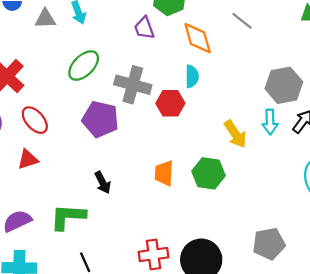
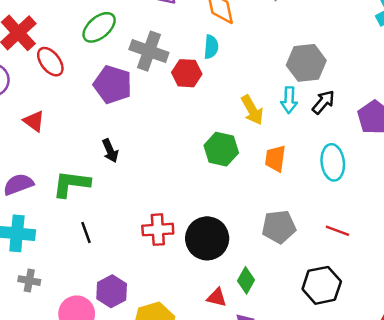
red ellipse: (35, 120) -> (50, 62), moved
red triangle: (28, 159) -> (34, 121), turned 50
orange trapezoid: (164, 173) -> (275, 159), moved

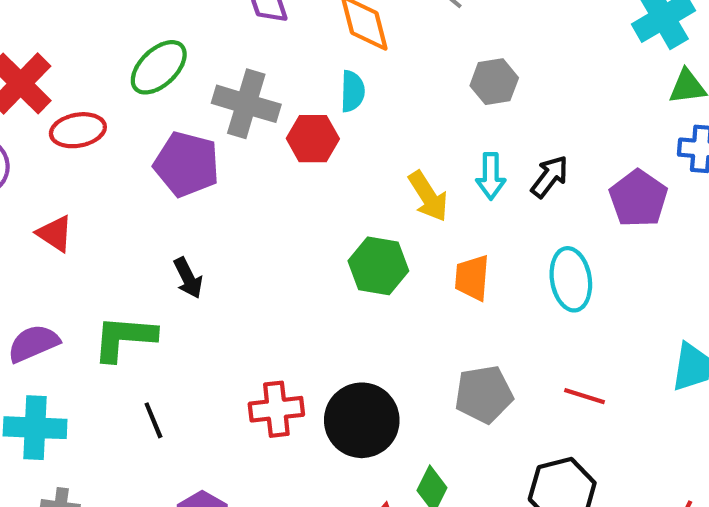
red ellipse: (50, 62) -> (78, 130), turned -60
gray hexagon: (306, 63) -> (494, 82), moved, size x0.7

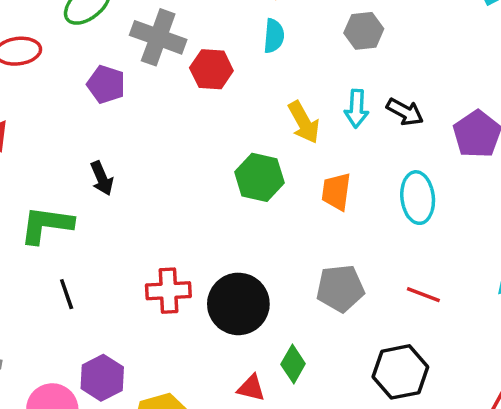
cyan semicircle: (352, 91) -> (274, 36), moved
purple pentagon: (187, 164) -> (106, 84), size x0.7
black arrow: (550, 177) -> (405, 112), turned 78

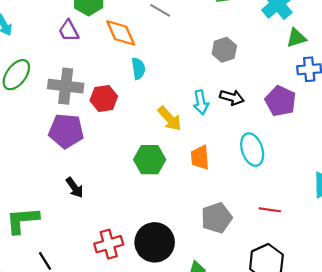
gray hexagon: (364, 31) -> (224, 50), moved
purple pentagon: (106, 84) -> (66, 131), moved, size x1.4
black arrow: (102, 178) -> (75, 188), moved

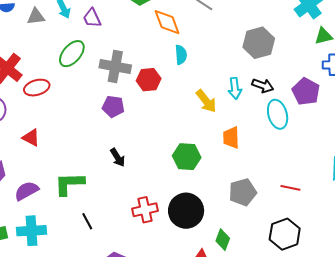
purple trapezoid: (69, 31) -> (92, 18), moved
gray hexagon: (224, 50) -> (259, 43), size x1.4
purple pentagon: (66, 131) -> (113, 107), size x0.7
cyan ellipse: (252, 150) -> (278, 114), moved
green hexagon: (150, 160) -> (187, 157), moved

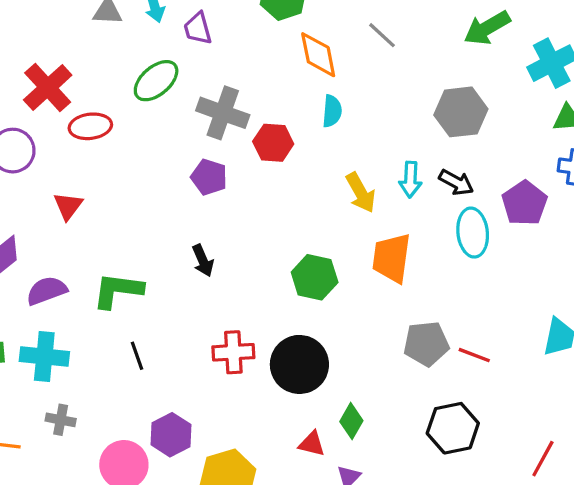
orange trapezoid: (231, 137) -> (392, 258), size x1.4
red triangle: (31, 138) -> (68, 206), turned 30
gray pentagon: (243, 192) -> (426, 344), moved

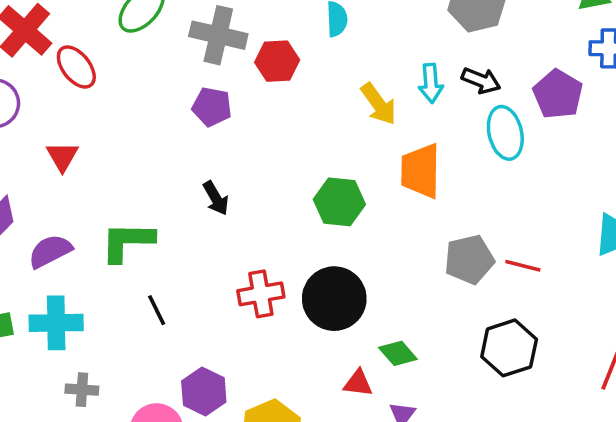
red ellipse: (90, 126) -> (76, 67), turned 66
green diamond: (351, 421) -> (398, 353), turned -64

